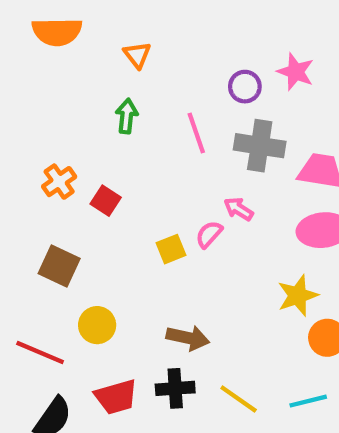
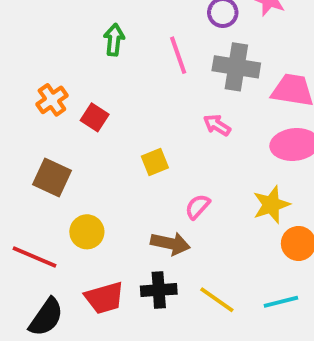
pink semicircle: (209, 234) -> (198, 207), moved

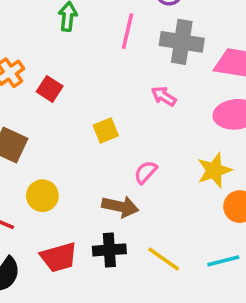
pink line: (178, 55) -> (127, 31), turned 32

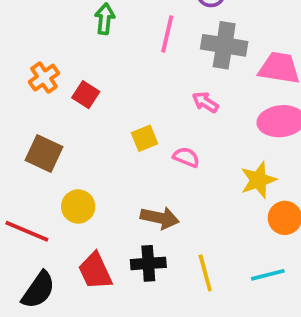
pink semicircle: (146, 172) -> (186, 157), moved, turned 70
red trapezoid: (59, 257) -> (95, 271), turned 81
yellow line: (164, 259) -> (205, 273), turned 40

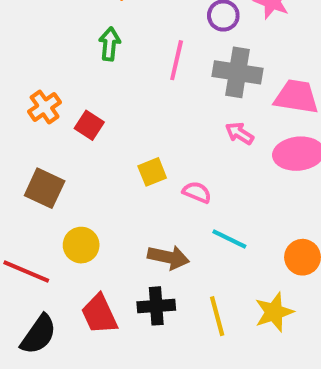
pink arrow: (205, 102) -> (240, 133), moved
yellow star: (258, 180) -> (274, 312), moved
cyan line: (268, 275) -> (229, 239), moved, turned 40

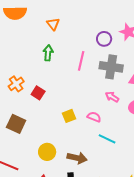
pink semicircle: (197, 192) -> (94, 117), moved
cyan line: (229, 239) -> (107, 139), moved
yellow circle: (81, 245) -> (47, 152), moved

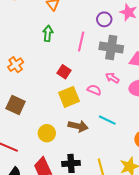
red square: (38, 93) -> (64, 72), moved
yellow square: (69, 116) -> (69, 97), size x1.5
pink semicircle: (94, 117) -> (94, 90), moved
brown arrow: (77, 158) -> (78, 126), moved

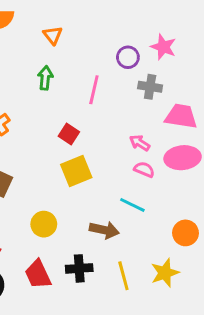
gray cross: (111, 48) -> (150, 87), moved, size x0.7
pink semicircle: (94, 90) -> (144, 169), moved
brown arrow: (78, 126) -> (104, 230), moved

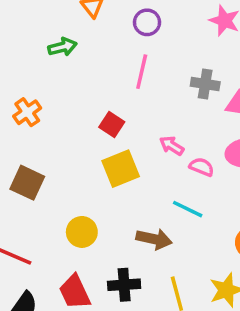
purple circle: (128, 57) -> (147, 22), moved
green arrow: (45, 78) -> (62, 47), moved, turned 70
gray cross: (150, 87) -> (205, 84), moved
pink arrow: (140, 143) -> (172, 146), moved

